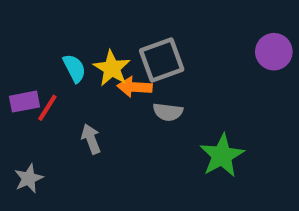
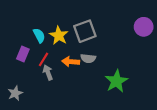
orange arrow: (135, 87) -> (71, 62), moved
purple rectangle: (25, 102) -> (23, 54), moved, turned -56
red line: (47, 108) -> (44, 59), moved

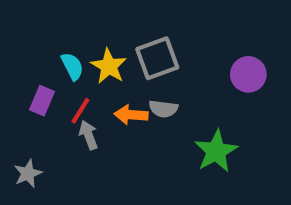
purple circle: (144, 27) -> (248, 74), moved

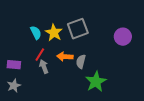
purple rectangle: (42, 101) -> (14, 65), moved, turned 72
gray semicircle: (163, 109) -> (81, 62), moved, turned 96
green star: (216, 151) -> (96, 82), moved

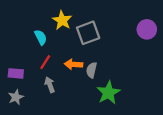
yellow star: (54, 33) -> (62, 20), moved
purple circle: (123, 37) -> (147, 29), moved
gray arrow: (44, 67) -> (50, 85), moved

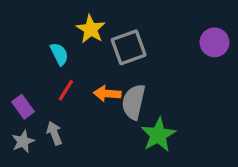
gray semicircle: (91, 70) -> (134, 102), size x1.5
purple rectangle: (16, 73) -> (23, 107), turned 49
gray arrow: (50, 85) -> (54, 133), moved

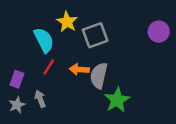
cyan semicircle: (59, 54) -> (44, 40), size x1.5
purple rectangle: (23, 107) -> (17, 79), turned 56

